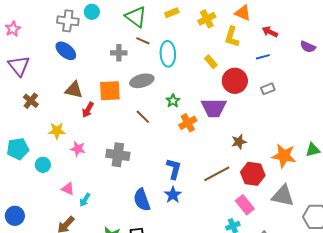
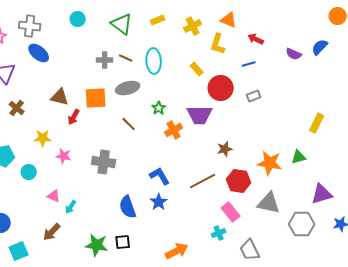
gray cross: (68, 21) -> (30, 26), moved
brown line: (143, 41) -> (126, 58), moved
blue ellipse: (66, 51) -> (39, 53), moved
blue L-shape: (174, 169) -> (160, 176), turned -45

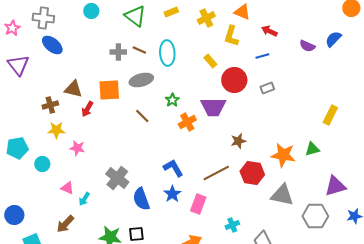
brown cross: (17, 108) -> (50, 105), moved, turned 35
gray cross: (104, 162) -> (117, 178), moved, turned 30
pink rectangle: (231, 212) -> (198, 204), moved, turned 60

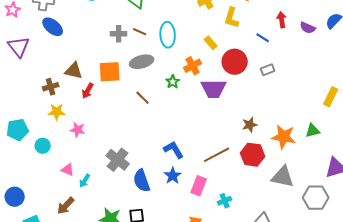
red arrow: (269, 31) -> (282, 20), moved, turned 56
blue line: (262, 56) -> (263, 38), turned 48
orange cross: (187, 122) -> (193, 66), moved
brown star: (238, 141) -> (250, 125), moved
cyan cross: (232, 225) -> (225, 201), moved

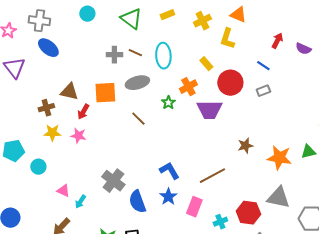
red arrow: (282, 20) -> (277, 41), turned 35
blue line: (263, 38) -> (263, 66), moved
pink star: (78, 130) -> (78, 136), moved
red hexagon: (253, 155) -> (248, 213), moved

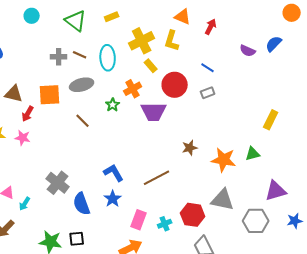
yellow cross: (202, 21) -> (142, 41), moved, size x1.4
red arrow: (277, 41) -> (211, 27), moved
pink rectangle: (194, 207) -> (139, 220), moved

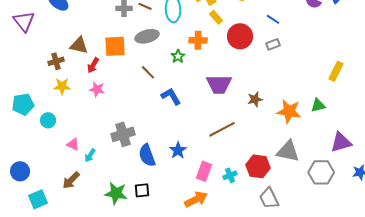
orange cross: (133, 89) -> (198, 40), turned 30
purple trapezoid: (154, 112) -> (219, 84), moved
pink star: (23, 138) -> (97, 89), moved
blue L-shape: (114, 173) -> (171, 96), moved
gray cross: (58, 183) -> (123, 134), turned 35

